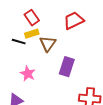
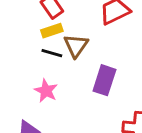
black line: (19, 42) -> (52, 53), moved

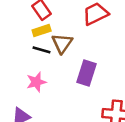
pink star: (46, 91) -> (36, 82), turned 30

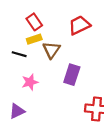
black line: (42, 50) -> (19, 54), moved

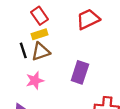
brown triangle: (51, 50) -> (41, 52), moved, turned 36
black line: (19, 54) -> (23, 50), turned 56

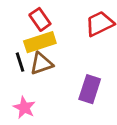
yellow rectangle: (39, 34) -> (40, 42), size x1.5
pink star: (35, 80) -> (24, 108), moved, turned -30

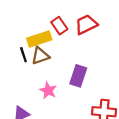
red rectangle: (40, 19) -> (59, 26), moved
pink star: (24, 108) -> (48, 90), moved

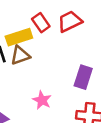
purple rectangle: (78, 76) -> (83, 77), moved
pink star: (48, 90) -> (42, 100), moved

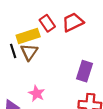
brown triangle: (20, 55) -> (29, 52), turned -36
pink star: (42, 100) -> (37, 94), moved

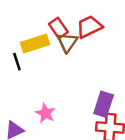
brown triangle: (29, 52) -> (67, 42), moved
purple rectangle: (85, 71) -> (104, 104), moved

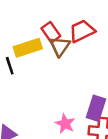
pink star: (45, 113) -> (65, 124), moved

